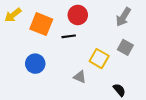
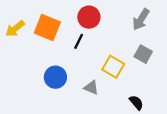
yellow arrow: (13, 15) -> (15, 29), moved
black line: (69, 36) -> (79, 41), turned -56
blue circle: (35, 64) -> (55, 77), moved

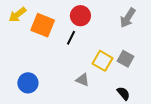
yellow arrow: (15, 29) -> (17, 15), moved
gray square: (143, 54) -> (126, 59), moved
blue circle: (55, 77) -> (28, 83), moved

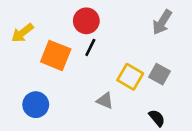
yellow arrow: (17, 15) -> (22, 33), moved
red circle: (80, 16) -> (86, 21), moved
orange square: (43, 25) -> (56, 55), moved

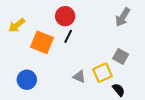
yellow square: (130, 77) -> (102, 73), moved, turned 36

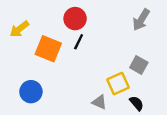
gray triangle: (79, 77) -> (99, 102), moved

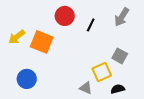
yellow arrow: (19, 29) -> (17, 37), moved
black line: (79, 42) -> (91, 25), moved
black semicircle: (137, 103) -> (118, 89), turned -64

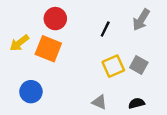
red circle: (65, 16) -> (55, 19), moved
yellow square: (102, 72) -> (113, 66), moved

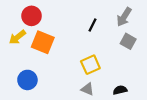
red circle: (55, 19) -> (32, 16), moved
gray square: (139, 65) -> (128, 41), moved
yellow square: (113, 66) -> (90, 65), moved

